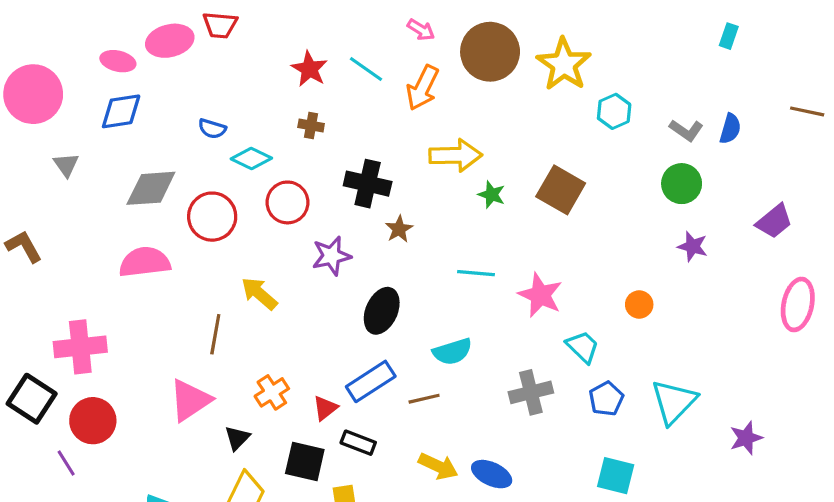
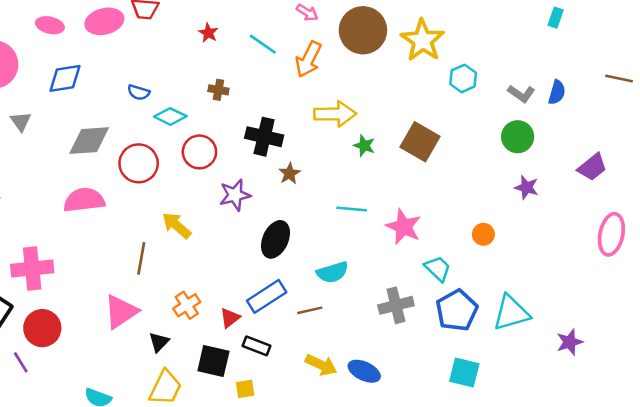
pink ellipse: (118, 61) -> (50, 25), moved
red star: (309, 69) -> (208, 33), moved, size x0.7
blue pentagon: (606, 399) -> (457, 310), size x1.5
cyan triangle: (674, 402) -> (511, 313), turned 30

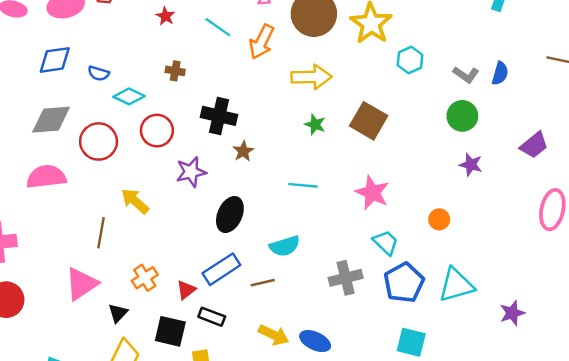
blue diamond: (65, 78) -> (55, 60), moved
yellow arrow: (335, 114) -> (311, 77), moved
pink star: (404, 227) -> (372, 193), moved
orange circle: (483, 234) -> (439, 219), moved

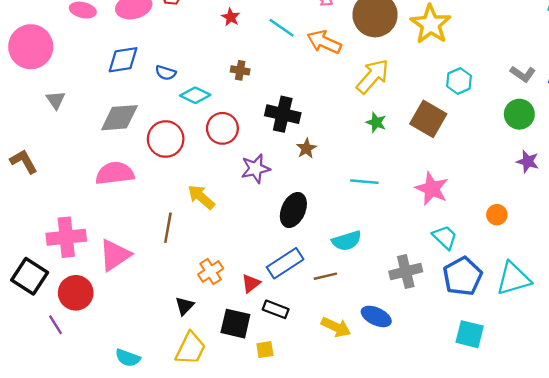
orange arrow: (262, 42) -> (324, 42), turned 88
cyan hexagon: (410, 60) -> (459, 81), moved
yellow arrow: (311, 77) -> (373, 76), turned -48
pink triangle: (81, 284) -> (115, 255), moved
blue ellipse: (315, 341) -> (376, 316), moved

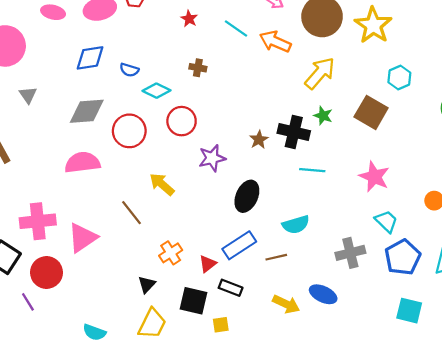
black cross: (283, 114) -> (294, 132), moved
brown line: (168, 228) -> (131, 213), turned -48

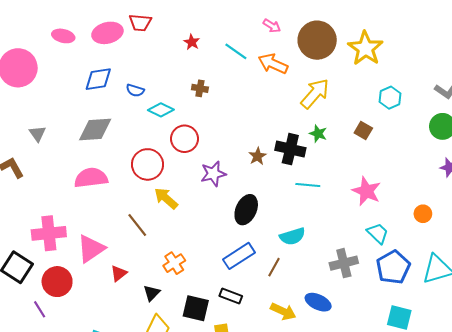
gray triangle: (28, 95) -> (38, 134), moved
brown square: (371, 112) -> (363, 131), size x0.6
red circle: (129, 131) -> (148, 164), moved
brown line: (276, 257) -> (274, 267), turned -48
red triangle: (208, 264) -> (119, 273), moved

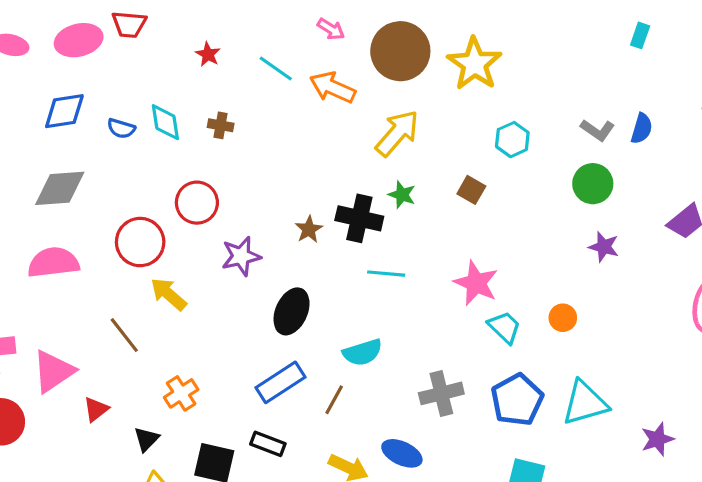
cyan diamond: (161, 110) -> (165, 122), moved, turned 55
cyan trapezoid: (378, 233) -> (504, 327), moved

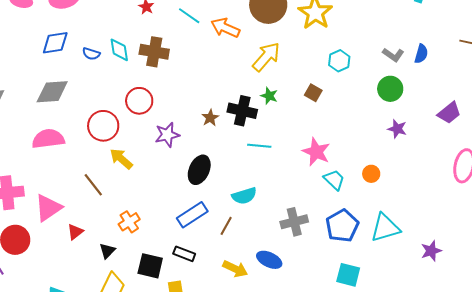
brown cross: (221, 125) -> (154, 52), size x1.8

